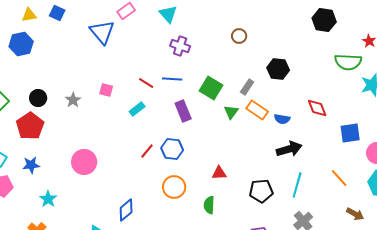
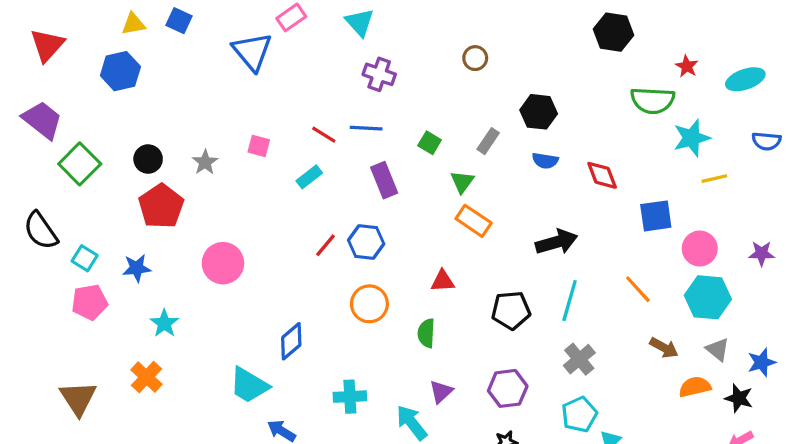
green square: (211, 88) -> (430, 143), size x0.6
orange rectangle: (257, 110) -> (474, 221), moved
blue semicircle: (282, 119) -> (545, 161), moved
red pentagon: (30, 126) -> (161, 206), moved

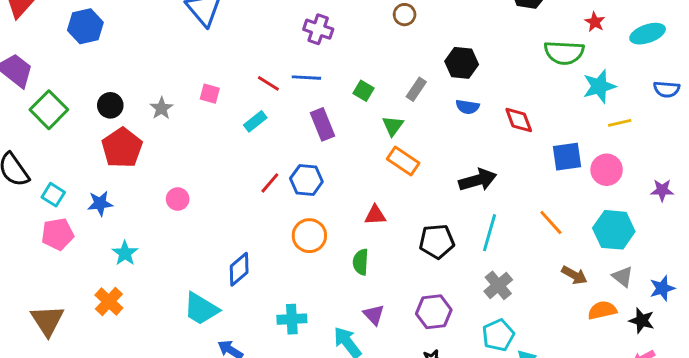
pink circle: (700, 249) -> (607, 170), moved
pink circle: (223, 263) -> (178, 199), size x0.6
purple triangle: (441, 392) -> (374, 315), turned -30

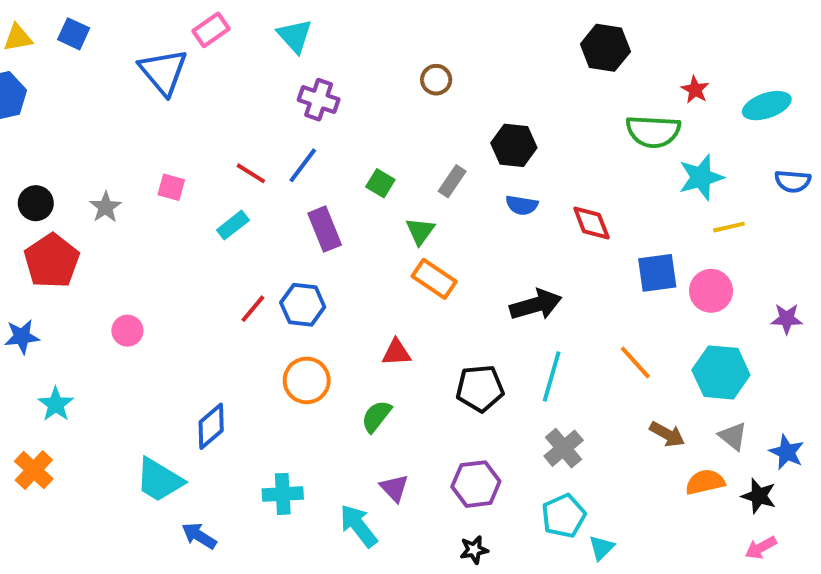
blue line: (306, 78) -> (303, 165), turned -56
green semicircle: (361, 262) -> (376, 416), turned 35
blue star: (662, 288) -> (787, 452), turned -30

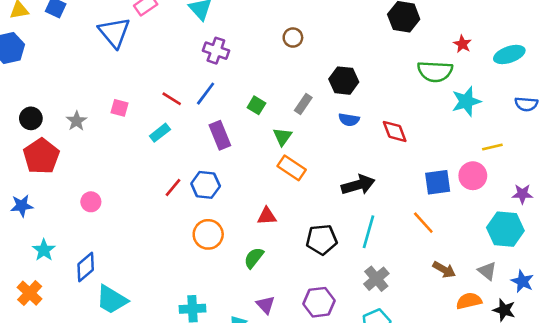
yellow line: (729, 227) -> (492, 147), moved
blue square: (657, 273) -> (438, 182), moved
cyan hexagon: (721, 372) -> (505, 229), moved
blue diamond: (211, 426) -> (86, 267), moved

